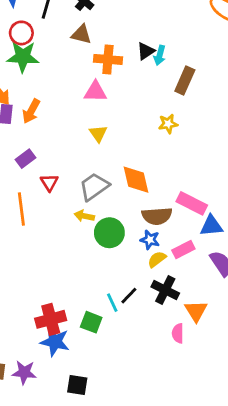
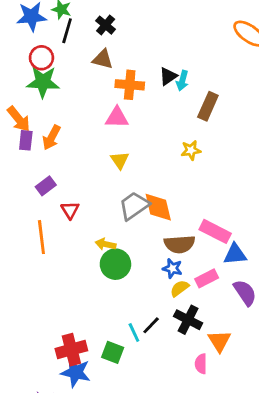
gray trapezoid: (94, 187) -> (134, 206), moved
green circle: (109, 233) -> (115, 264), moved

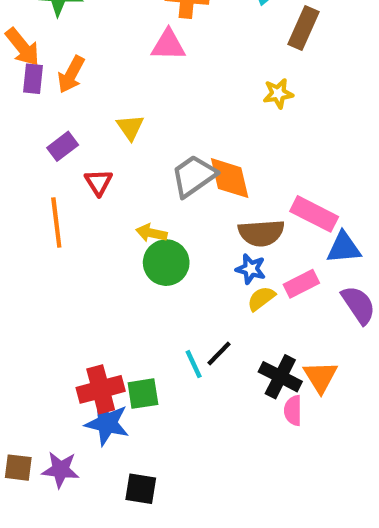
yellow triangle: (120, 160) -> (130, 127), moved
black cross: (188, 320) -> (280, 377), moved
green square: (113, 352) -> (143, 394), moved, turned -30

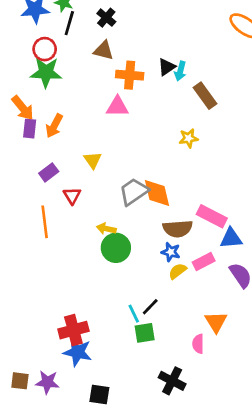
brown rectangle: (304, 28) -> (205, 96), turned -60
black cross: (280, 377) -> (172, 381), moved
green square: (143, 394) -> (145, 333), moved

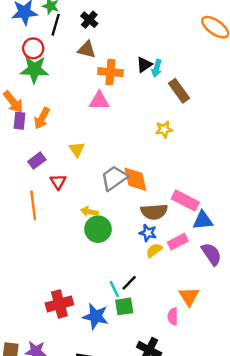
blue star: (78, 352) -> (96, 316), moved

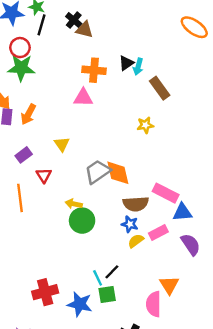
brown triangle: (87, 50) -> (84, 30), moved
pink semicircle: (173, 316) -> (154, 304), size x1.5

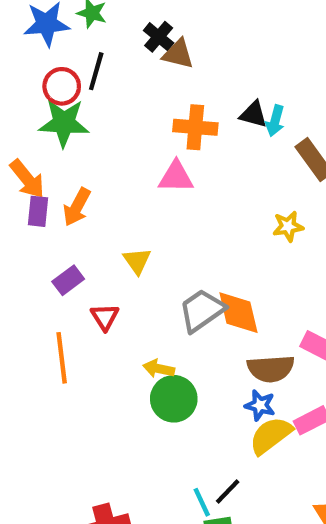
black line: (41, 25) -> (96, 71), moved
black triangle: (126, 63) -> (253, 114), turned 49
yellow semicircle: (136, 241) -> (271, 435), size x1.5

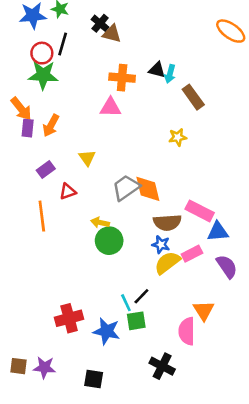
red triangle: (105, 317) -> (68, 191), turned 42

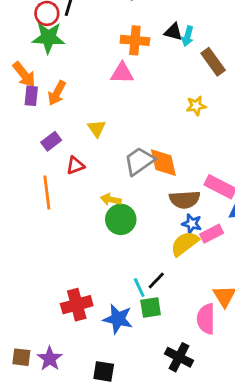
blue star: (161, 245) -> (192, 224), moved
purple star: (44, 367) -> (50, 359), turned 30

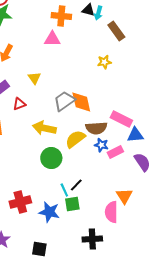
yellow arrow: (111, 200) -> (44, 128), size x1.6
green circle: (121, 219) -> (51, 158), moved
yellow semicircle: (185, 244) -> (75, 139), moved
black cross: (179, 357) -> (92, 239), turned -30

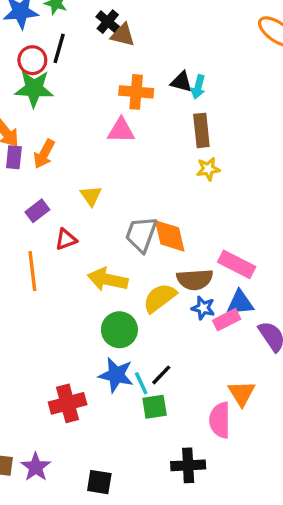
brown rectangle: (116, 31) -> (201, 130), moved, turned 30
gray trapezoid: (64, 101) -> (141, 234), turned -35
blue triangle: (135, 135) -> (240, 303), moved
blue star: (49, 212) -> (116, 375), moved

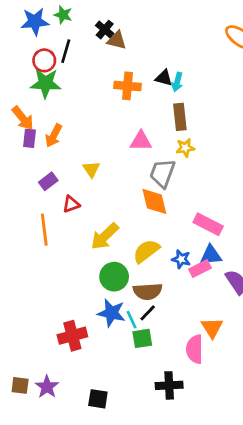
pink triangle: (121, 130) -> (141, 141), moved
gray trapezoid: (141, 234) -> (162, 173), moved
yellow arrow: (108, 279) -> (105, 236), turned -56
brown semicircle: (195, 279) -> (148, 291), moved

